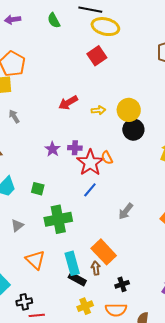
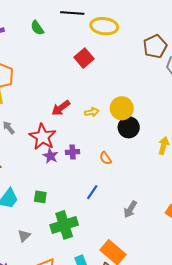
yellow ellipse: (105, 27) -> (104, 26), moved
red star: (90, 163) -> (43, 137), moved

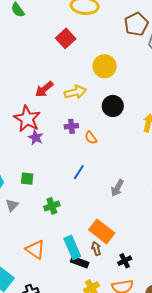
yellow circle: (122, 108) -> (105, 66), moved
yellow arrow: (92, 112) -> (75, 92), size x1.5
purple cross: (73, 152) -> (71, 126), moved
green cross: (64, 225) -> (52, 206), size x0.6
gray triangle: (24, 236) -> (12, 205), moved

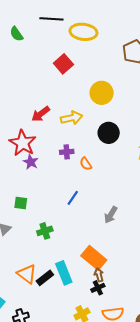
brown arrow: (96, 249) -> (99, 275), moved
black cross: (125, 261) -> (98, 288), moved
black rectangle: (80, 262) -> (45, 278), moved, turned -60

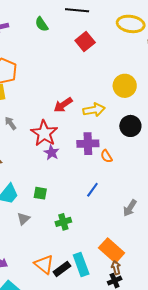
yellow ellipse: (83, 32) -> (131, 24), moved
red square: (63, 64) -> (85, 42), moved
purple cross: (67, 152) -> (88, 144), size x1.5

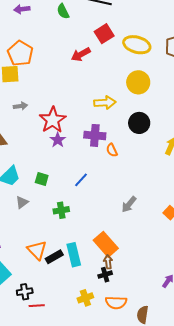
yellow ellipse: (131, 24) -> (137, 45), moved
red arrow: (63, 105) -> (81, 54), moved
gray arrow: (10, 123) -> (20, 106), turned 112
blue line: (92, 190) -> (81, 180), moved

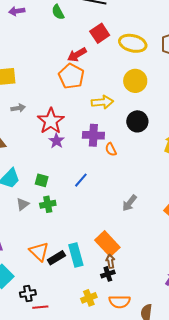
orange pentagon: (20, 53) -> (71, 76), moved
green cross: (61, 210) -> (48, 204), moved

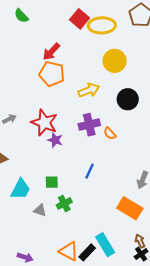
red square: (100, 33) -> (80, 19), moved
gray triangle: (23, 204) -> (40, 210), turned -48
orange rectangle: (107, 244) -> (130, 208), moved

